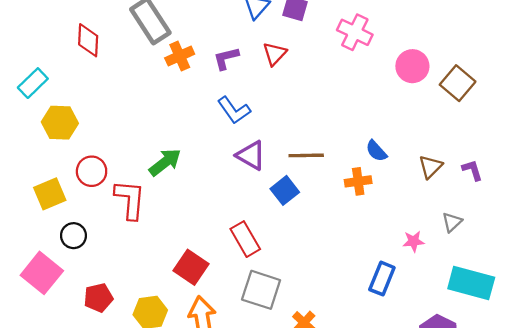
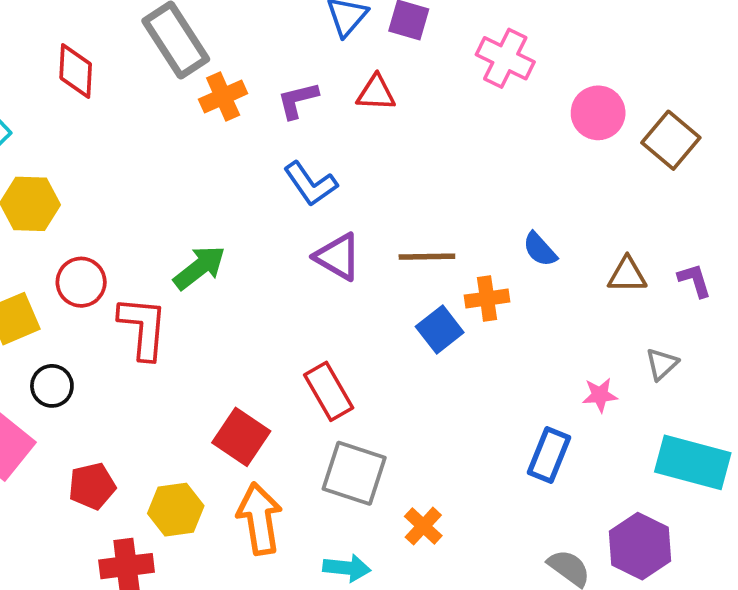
red triangle: (275, 54) -> (376, 93), turned 50
brown triangle: (430, 167) -> (627, 275), turned 45
orange cross: (358, 181) -> (487, 299), moved
blue square: (285, 190) -> (440, 329), moved

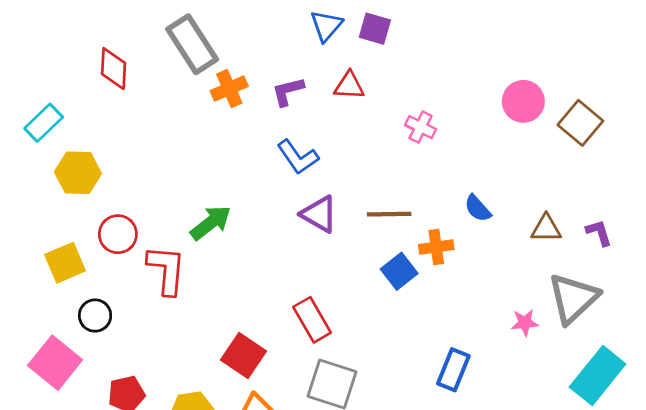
pink cross: (505, 58) -> (421, 127), moved, size x0.7
gray triangle: (662, 364) -> (573, 298), size x2.0
blue rectangle: (549, 455) -> (453, 370), moved
cyan rectangle: (693, 462) -> (598, 375), turned -66

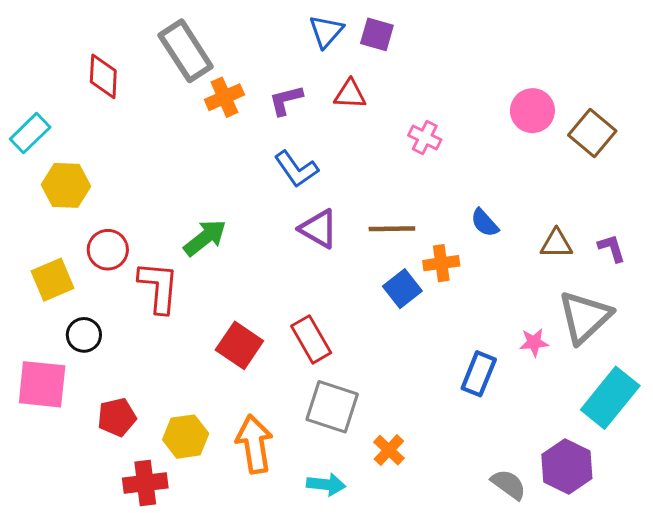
red square: (244, 355) -> (239, 345), moved
pink square: (55, 363) -> (42, 384), turned -33
blue rectangle: (453, 370) -> (479, 374), moved

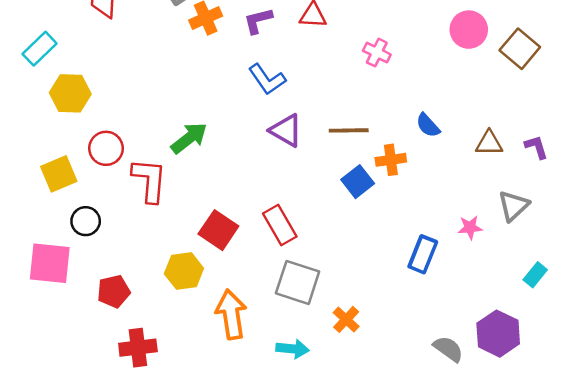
gray triangle: (585, 317) -> (513, 206), size x0.7
cyan rectangle: (610, 398) -> (535, 275), size x0.5
yellow hexagon: (186, 437) -> (184, 271), moved

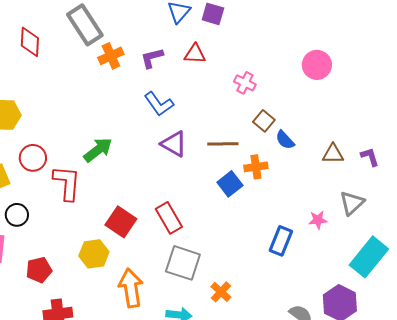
brown square: (520, 49) -> (264, 121), moved, size x0.7
cyan rectangle: (535, 275) -> (369, 257), size x2.0

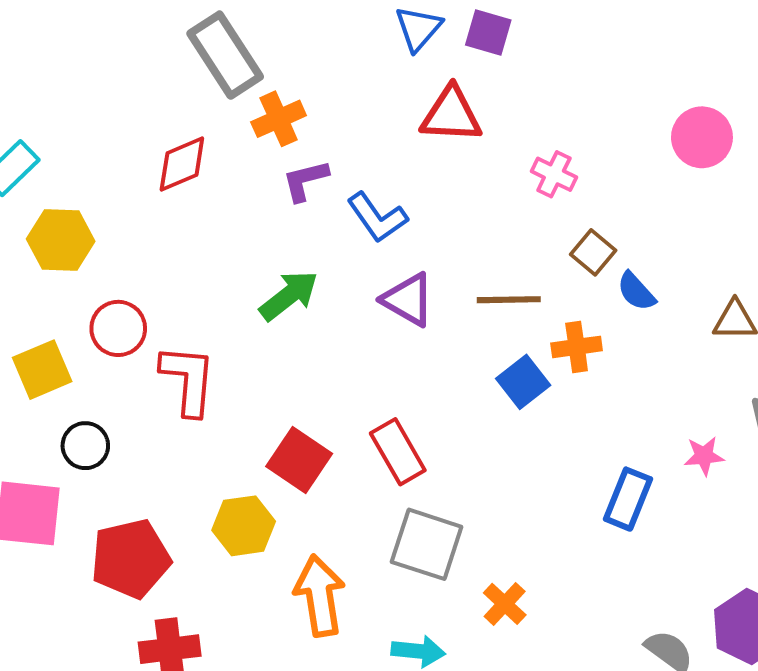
red diamond: (30, 42) -> (182, 164), moved, turned 64
red triangle: (195, 54) -> (451, 115), size x1.4
purple L-shape: (152, 58) -> (305, 180), moved
green arrow: (98, 150) -> (289, 296), moved
red pentagon: (39, 270) -> (131, 559), size x1.5

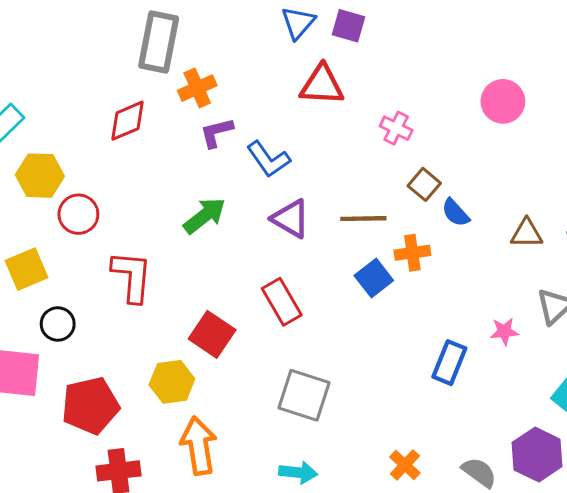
gray rectangle: (225, 55) -> (159, 42), turned 44
red circle: (118, 328) -> (78, 214), moved
red rectangle: (398, 452) -> (282, 302), moved
orange arrow: (320, 596) -> (199, 446), moved
orange cross: (505, 604) -> (405, 465), moved

